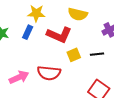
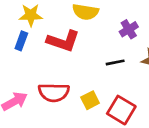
yellow square: (74, 55) -> (90, 100), moved

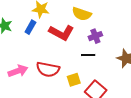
purple cross: (129, 29) -> (95, 36), moved
black line: (115, 62) -> (88, 55), moved

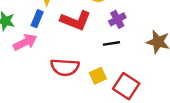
pink arrow: (18, 71) -> (25, 42), moved

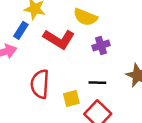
black line: (111, 43) -> (97, 83), moved
red semicircle: (65, 67) -> (40, 84), turned 80

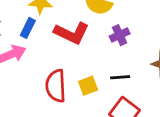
yellow square: (71, 98) -> (88, 86), moved

